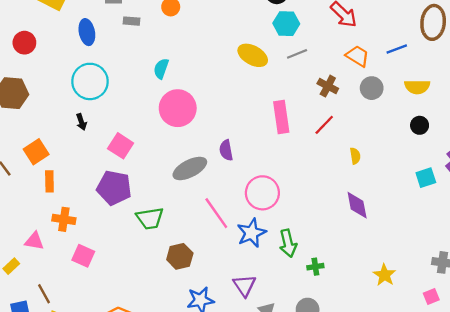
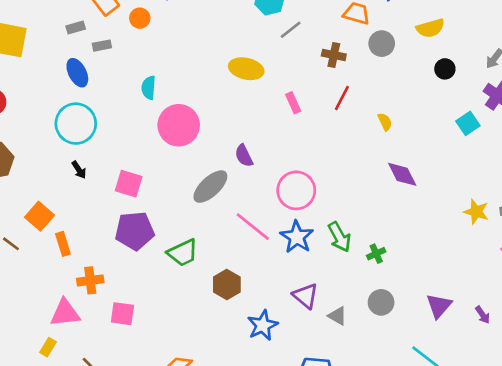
blue ellipse: (87, 32) -> (77, 73), moved
yellow ellipse: (253, 55) -> (246, 69), moved
pink rectangle: (281, 117) -> (293, 103), size x0.6
pink triangle: (34, 241) -> (65, 313), size x1.4
yellow star: (384, 275) -> (476, 212), moved

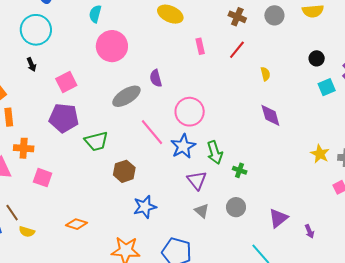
black circle: (445, 69) -> (317, 58), moved
pink square: (129, 184) -> (66, 82), turned 35
green cross: (376, 254) -> (240, 170), turned 32
purple triangle: (306, 296) -> (197, 180), moved

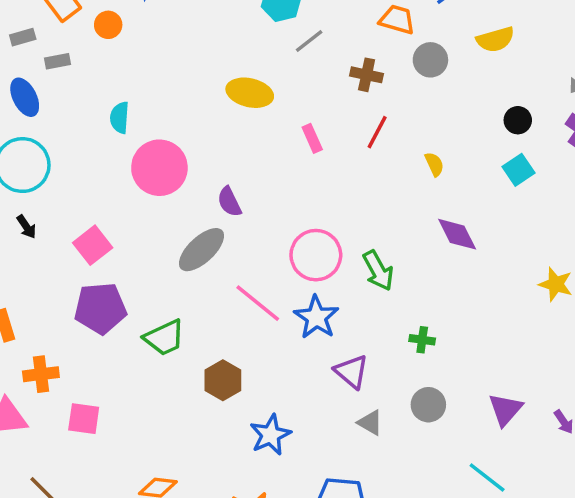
purple semicircle: (156, 78) -> (229, 202), moved
cyan square: (327, 87) -> (519, 170), moved
green arrow: (215, 153) -> (378, 271), moved

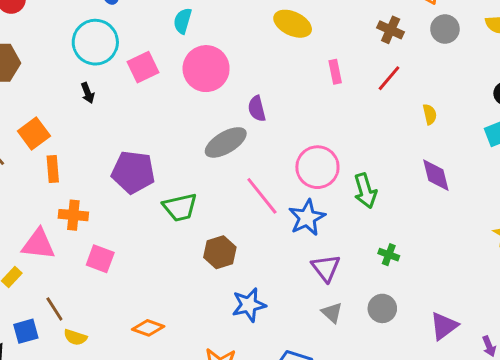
pink square: (93, 245) -> (143, 67), moved

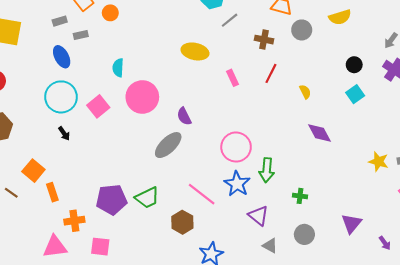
purple pentagon: (133, 172) -> (112, 200), moved
green arrow: (365, 191) -> (267, 170), moved, turned 35
pink line: (262, 196) -> (202, 194), moved
purple triangle: (444, 326) -> (351, 223), moved

